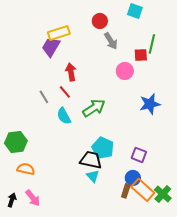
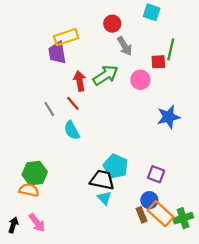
purple trapezoid: (51, 47) -> (57, 53), turned -40
green arrow: (94, 108) -> (106, 75), moved
green hexagon: (16, 142) -> (35, 173), moved
brown rectangle: (126, 191) -> (141, 215), turned -40
green cross: (163, 194) -> (183, 218), turned 30

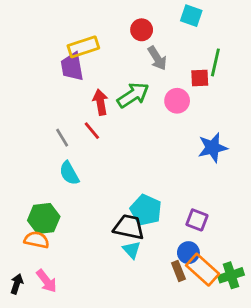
cyan semicircle: (72, 130) -> (69, 173), moved

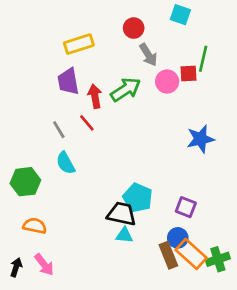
purple trapezoid: (72, 67) -> (68, 81), moved
pink circle: (177, 101) -> (167, 81), moved
green hexagon: (44, 219) -> (25, 182), moved
cyan triangle: (132, 250) -> (124, 235), turned -42
brown rectangle: (178, 271) -> (168, 255), size x1.4

